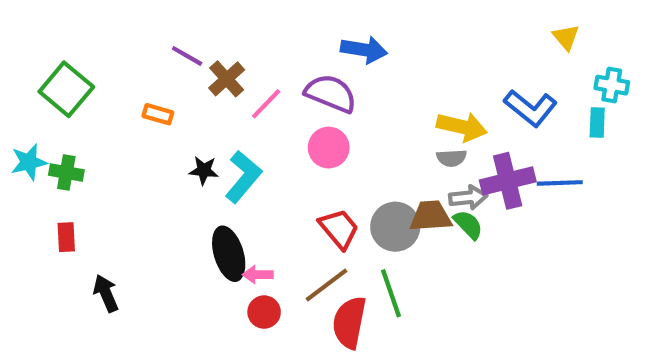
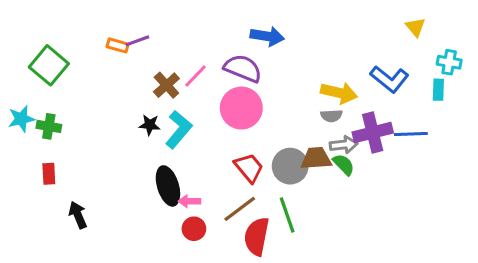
purple line: (187, 56) -> (137, 41), turned -50
brown cross: (227, 79) -> (166, 85), moved
orange rectangle: (158, 114) -> (118, 45), moved
pink circle: (329, 148) -> (241, 108), size x1.4

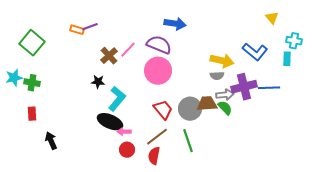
cyan L-shape: (179, 129) -> (117, 99), moved
black ellipse: (168, 186) -> (110, 122), turned -50
red semicircle: (257, 236) -> (154, 156), moved, size x0.7

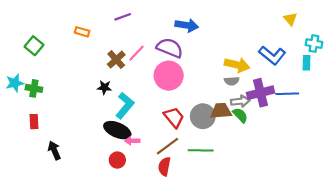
purple line: (90, 27) -> (123, 17), moved
green square: (32, 43) -> (34, 46), size x0.7
green line: (188, 141) -> (201, 150), turned -70
red circle: (127, 150) -> (117, 160), moved

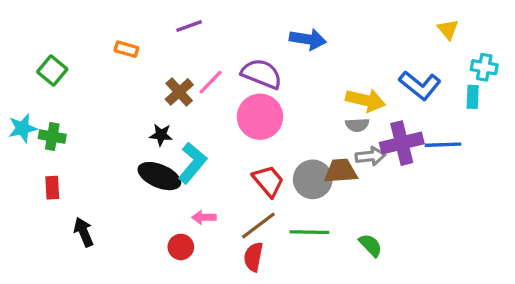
blue arrow: (187, 25) -> (308, 39), moved
green semicircle: (240, 115) -> (370, 245), moved
black ellipse: (117, 130) -> (159, 176), moved

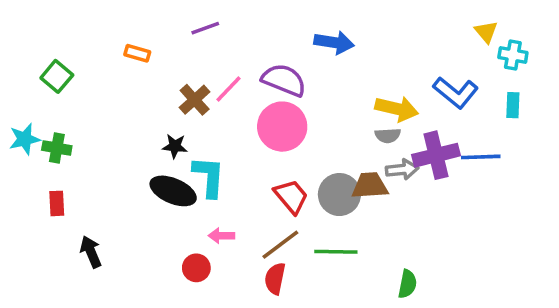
cyan cross: (484, 67) -> (513, 55), moved
cyan L-shape: (192, 163) -> (209, 177), turned -36
green semicircle: (370, 245) -> (407, 284), moved, turned 55

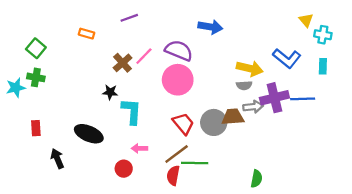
green cross: (57, 148) -> (36, 77), moved
black ellipse: (173, 191) -> (89, 134), moved
green line: (336, 252) -> (195, 163), moved

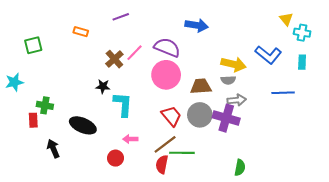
green square: (36, 48) -> (33, 45), turned 36
green cross: (36, 77) -> (45, 105), moved
purple cross: (274, 98) -> (226, 118), moved, turned 30
brown trapezoid: (233, 117) -> (201, 86), moved

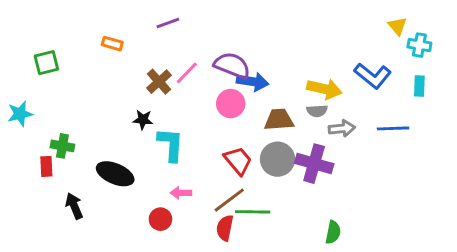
blue arrow: (197, 25) -> (253, 82), moved
pink circle: (166, 75) -> (231, 104), size x0.7
gray arrow: (237, 100) -> (342, 128), moved

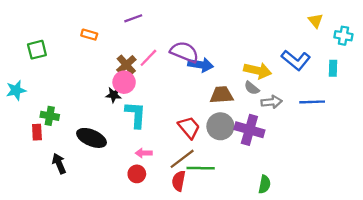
cyan cross: (419, 45) -> (343, 36), moved
pink circle: (231, 104) -> (124, 82), moved
gray semicircle: (317, 111) -> (252, 88), turned 42
red circle: (160, 219) -> (137, 174), moved

